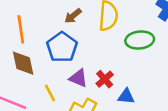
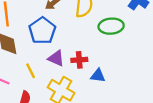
red cross: (105, 79) -> (79, 60), turned 35

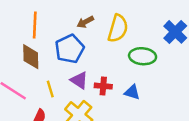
blue triangle: (98, 76) -> (132, 92), moved

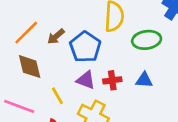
brown arrow: (85, 22) -> (56, 36), moved
orange line: (35, 25) -> (26, 33), turned 55
blue pentagon: (70, 49) -> (85, 47), moved

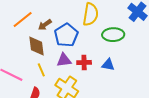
brown diamond: (30, 67) -> (36, 46), moved
purple triangle: (86, 80) -> (64, 60), turned -35

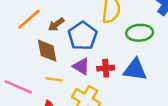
purple triangle: (64, 60) -> (81, 66), turned 42
blue triangle: (108, 65) -> (135, 70), size x1.5
yellow line: (41, 70) -> (54, 79), turned -56

